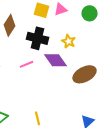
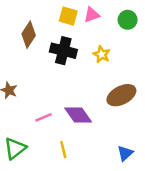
purple diamond: (56, 60) -> (78, 115), moved
pink line: (27, 64) -> (44, 117), moved

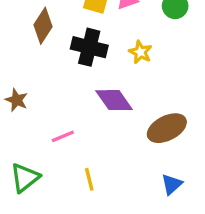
brown ellipse: (121, 95) -> (167, 128), moved
purple diamond: (78, 115) -> (114, 100), moved

